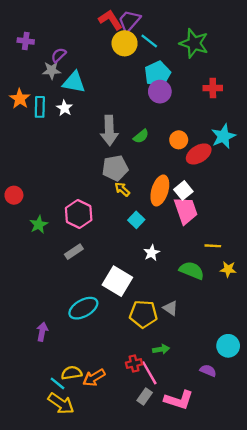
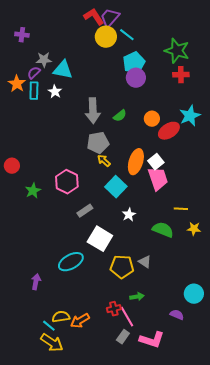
green star: (194, 43) -> (177, 51), moved
purple semicircle: (59, 55) -> (34, 73), moved
cyan square: (136, 220) -> (116, 187), size x1.5
gray rectangle: (74, 252) -> (85, 211), moved

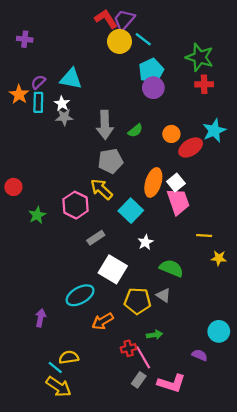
gray star: (44, 60) -> (64, 117), moved
yellow arrow: (104, 161) -> (101, 189), moved, size x1.5
green semicircle: (163, 230) -> (171, 268), moved
orange arrow: (80, 321) -> (103, 321), moved

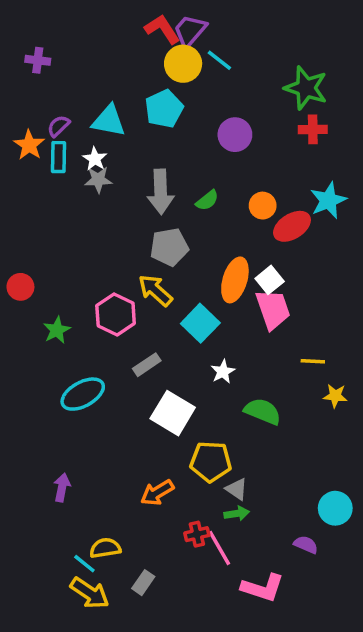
cyan pentagon: (151, 71) -> (164, 109), moved
cyan ellipse: (80, 295) -> (83, 394), moved
gray triangle: (163, 295) -> (237, 489), moved
gray rectangle: (139, 380) -> (143, 583), moved

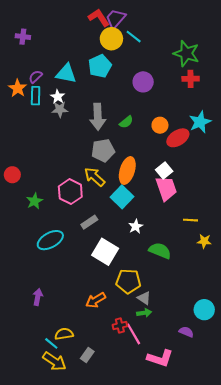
orange ellipse: (235, 280) -> (127, 171), moved

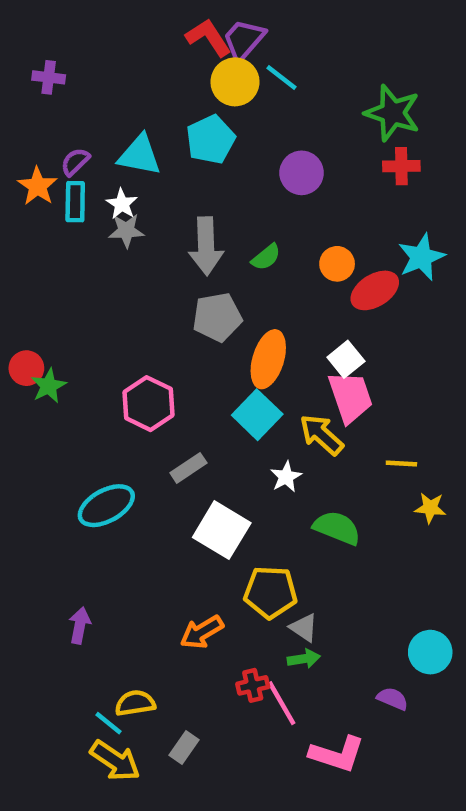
yellow arrow: (95, 177) -> (322, 435), moved
green star: (34, 201) -> (49, 386), moved

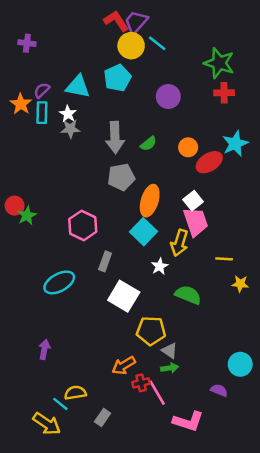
yellow arrow: (322, 435) -> (179, 243), turned -115
gray rectangle: (188, 468) -> (105, 261), turned -36
orange arrow: (202, 632) -> (124, 366), moved
yellow arrow: (115, 761) -> (47, 424), moved

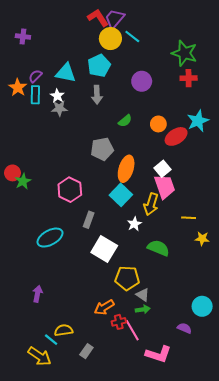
gray arrow: (115, 137) -> (97, 95), moved, size x0.7

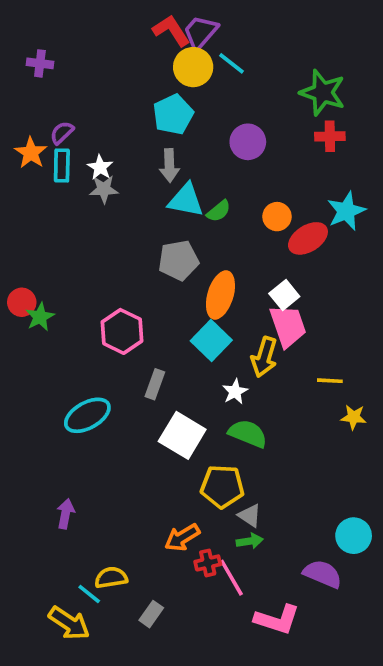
cyan triangle: (66, 73) -> (186, 200), moved
green semicircle: (158, 248) -> (248, 434), moved
purple semicircle: (184, 328) -> (323, 574), size x1.5

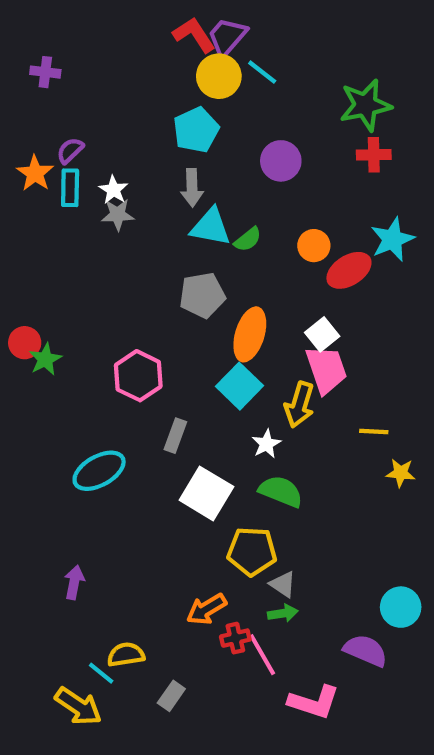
green star: (323, 93) -> (366, 105), turned -30

